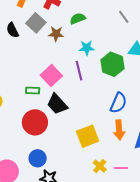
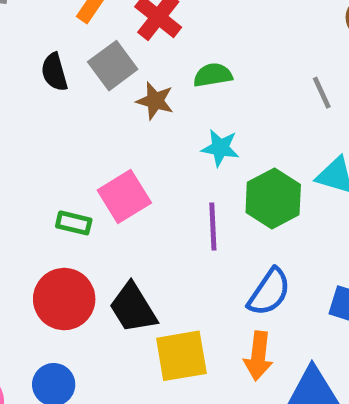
purple line: (79, 71) -> (213, 227), moved
black trapezoid: (57, 104) -> (133, 308), moved

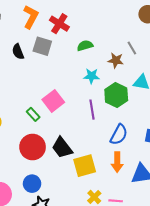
gray square: (113, 66) -> (42, 46), turned -30
brown star: (155, 101) -> (116, 60), moved
green rectangle: (74, 223) -> (33, 114), turned 40

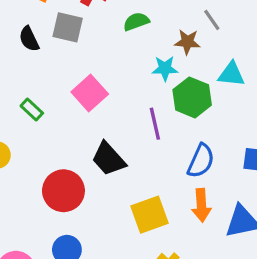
cyan star: (92, 76) -> (165, 68), moved
pink square: (53, 101) -> (90, 93), moved
green rectangle: (33, 114) -> (32, 109), moved
black trapezoid: (62, 148) -> (108, 159), moved

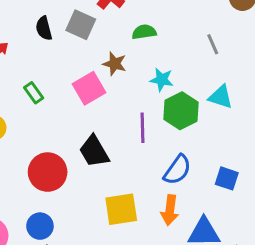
brown star: (187, 42) -> (115, 64), moved

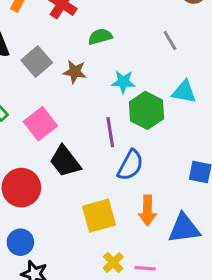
gray square: (81, 25) -> (37, 62), moved, turned 32
pink square: (89, 88) -> (40, 124), moved
blue semicircle: (177, 170) -> (130, 165), moved

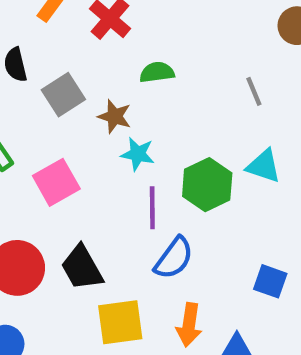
cyan star: (123, 82) -> (138, 154), moved
black trapezoid: (65, 161) -> (82, 268), moved

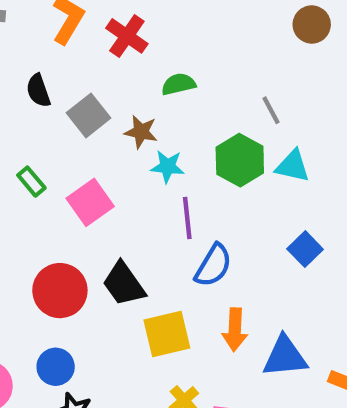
gray line: (254, 91) -> (271, 110), moved
green hexagon: (207, 185) -> (240, 160), moved
blue square: (270, 281) -> (305, 249), moved, turned 32

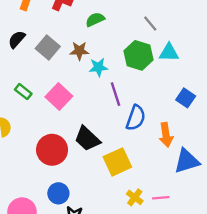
black semicircle: (38, 91) -> (17, 39), turned 72
orange arrow: (235, 330) -> (166, 135), moved

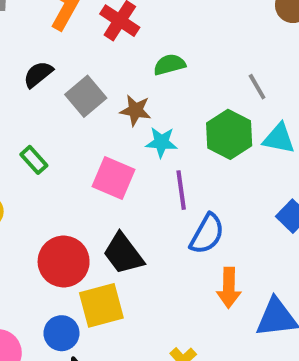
pink square: (59, 97) -> (114, 178), moved, turned -30
orange arrow: (166, 135) -> (229, 288), moved
yellow square: (117, 162) -> (101, 305), moved

